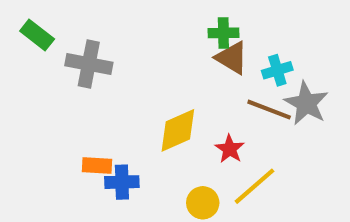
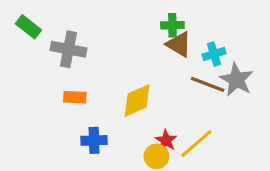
red star: (230, 149) -> (166, 140), moved
orange rectangle: (97, 165) -> (75, 97), moved

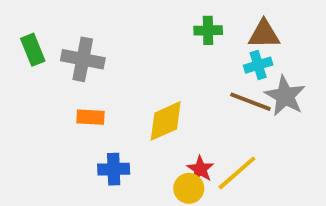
green rectangle: (28, 27) -> (33, 50), moved, turned 30
brown triangle: (179, 44) -> (264, 34), moved, turned -32

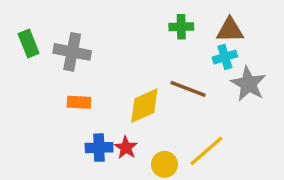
brown line: (250, 102) -> (188, 89), moved
red star: (200, 169) -> (126, 148), moved

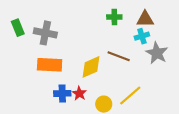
orange rectangle: (79, 102) -> (50, 65), size x1.6

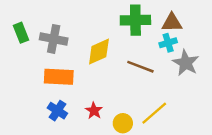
green cross: (114, 17) -> (135, 20), size x1.6
yellow diamond: (91, 67) -> (99, 52), moved
blue cross: (62, 93) -> (57, 111), moved, turned 35

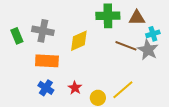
green rectangle: (21, 33) -> (17, 36), moved
cyan cross: (168, 43) -> (153, 34), moved
brown line: (140, 67) -> (126, 46), moved

